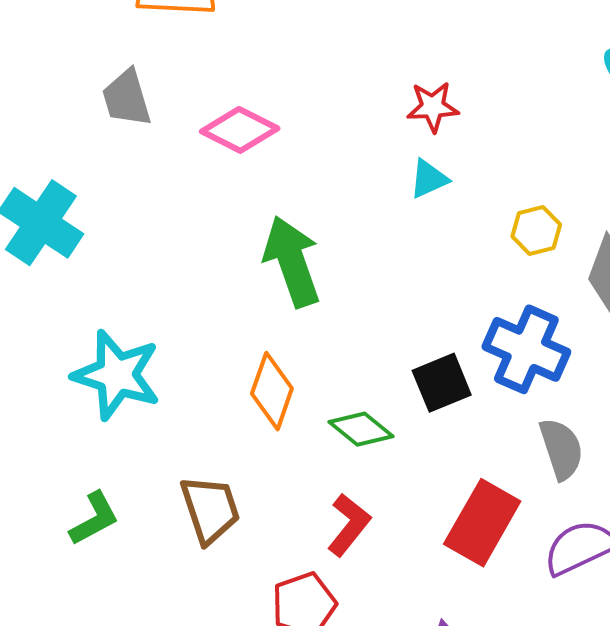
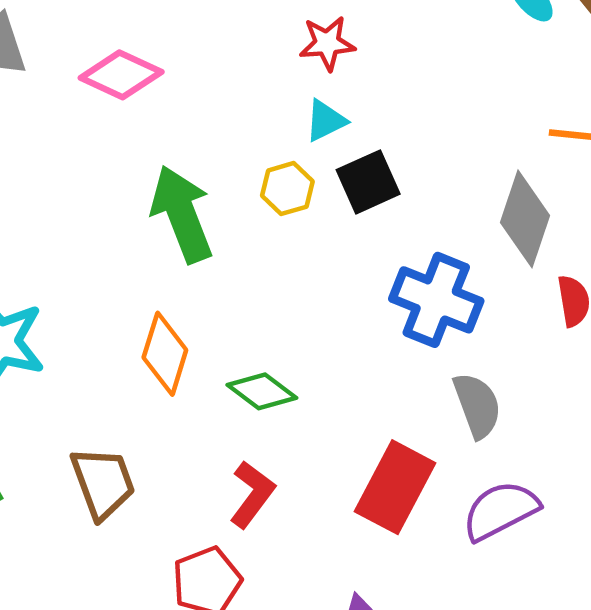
yellow hexagon: (536, 230) -> (287, 189), moved
black square: (442, 383) -> (368, 182), moved

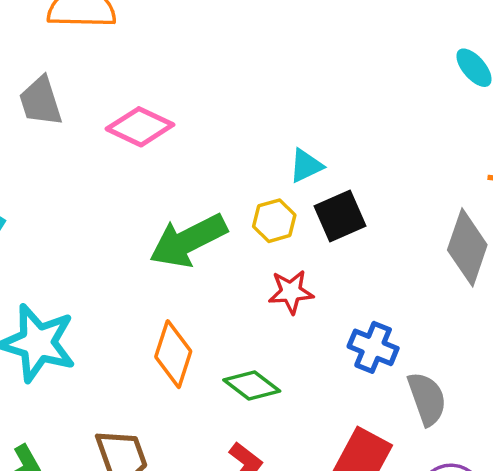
red star: (327, 43) -> (291, 292), moved
green arrow: (182, 214) -> (188, 241), turned -96
blue cross: (436, 300) -> (373, 347), moved, size x0.7

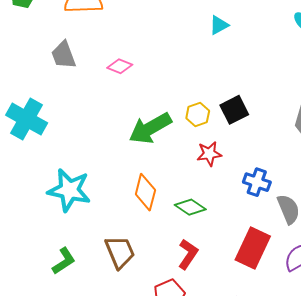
pink diamond: (140, 127) -> (120, 66), size x0.7
cyan triangle: (306, 166) -> (219, 25), moved

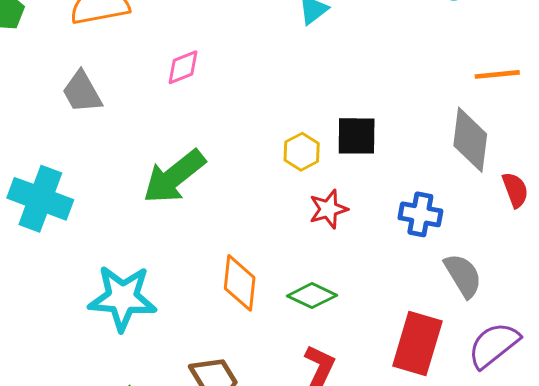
pink diamond: (120, 66) -> (183, 67), moved, turned -35
black square: (234, 110) -> (357, 136), turned 36
green arrow: (150, 128) -> (174, 177), moved
blue cross: (257, 182) -> (420, 214), moved

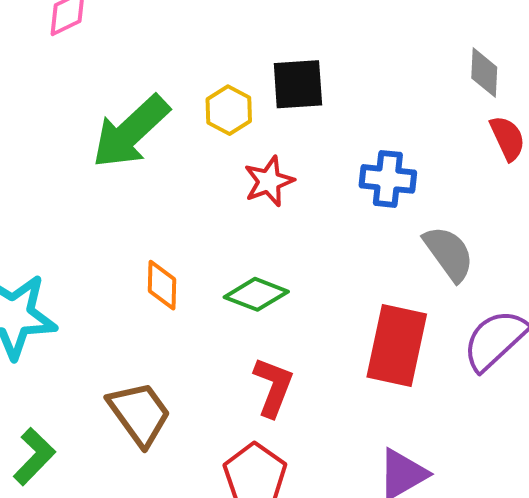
gray diamond: (470, 140) -> (484, 73), moved, size x0.6
green arrow: (174, 177) -> (131, 132), moved
orange diamond: (240, 283) -> (162, 285), size x0.7

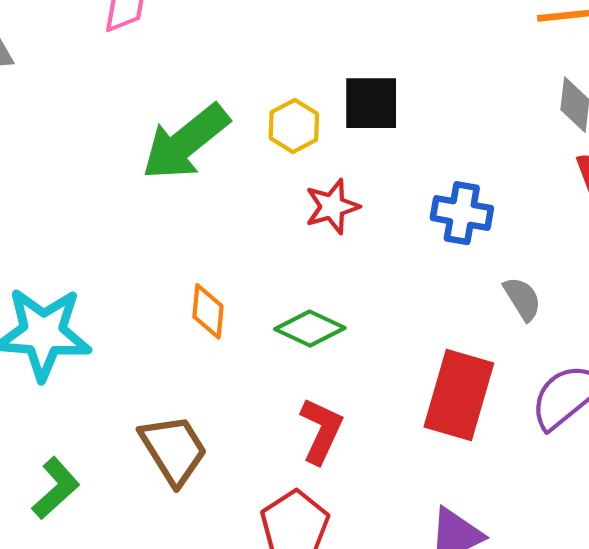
gray semicircle: (449, 253) -> (522, 299), size x0.7

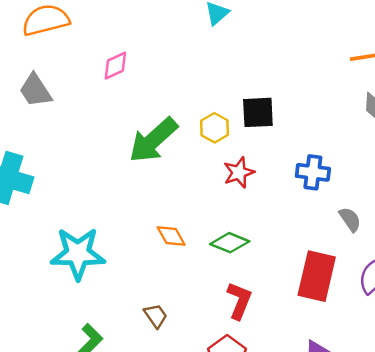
orange diamond: (208, 311) -> (171, 236), turned -32
brown trapezoid: (174, 450) -> (156, 316), size x0.6

